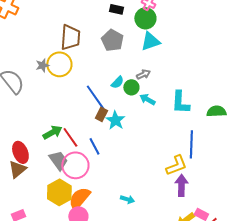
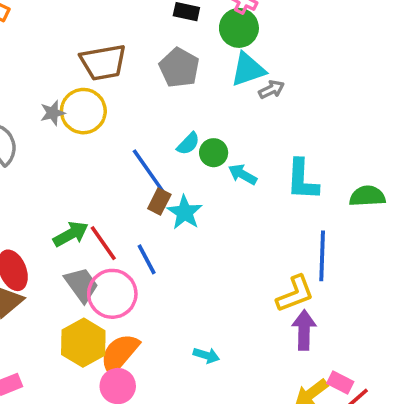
brown trapezoid: (70, 37) -> (103, 62), turned 76
gray arrow: (143, 74) -> (271, 89), moved

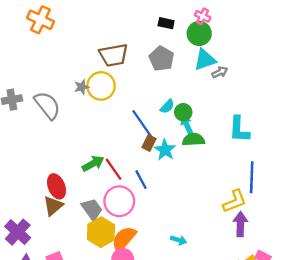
cyan arrow: (243, 174) -> (187, 125), moved, turned 36
green semicircle: (367, 196) -> (193, 140), moved
gray trapezoid: (82, 285) -> (92, 209), moved

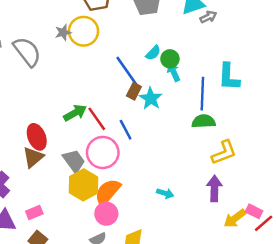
green semicircle: (193, 140) -> (204, 121), moved
blue line: (252, 177) -> (202, 94), moved
purple arrow: (240, 224) -> (214, 188), moved

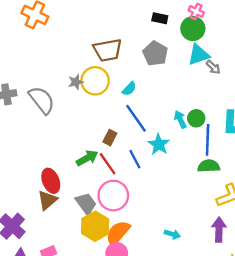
gray arrow: (208, 17) -> (213, 67), turned 70
cyan semicircle: (153, 53) -> (129, 89), moved
green circle: (170, 59) -> (196, 118), moved
brown rectangle: (134, 91) -> (110, 138), moved
blue line: (126, 130) -> (135, 159), moved

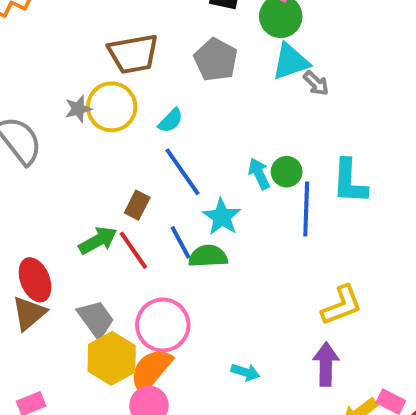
green semicircle: (209, 166) -> (208, 256), moved
pink circle: (113, 196) -> (163, 325), moved

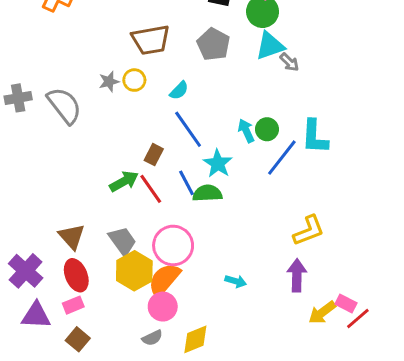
yellow circle: (112, 107) -> (134, 80), size x0.6
blue line: (306, 209) -> (282, 158), turned 36
red ellipse: (35, 280) -> (76, 275), moved
brown triangle: (29, 313) -> (72, 237), turned -32

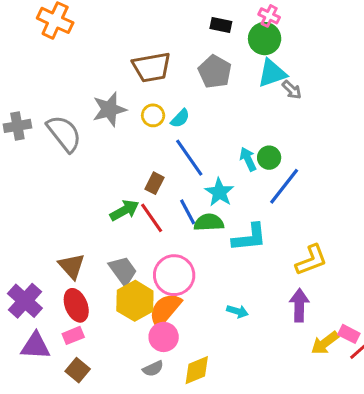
yellow circle: (134, 80) -> (153, 115), moved
gray star: (109, 82) -> (109, 109), size x1.6
cyan L-shape: (315, 137) -> (249, 237), moved, turned -99

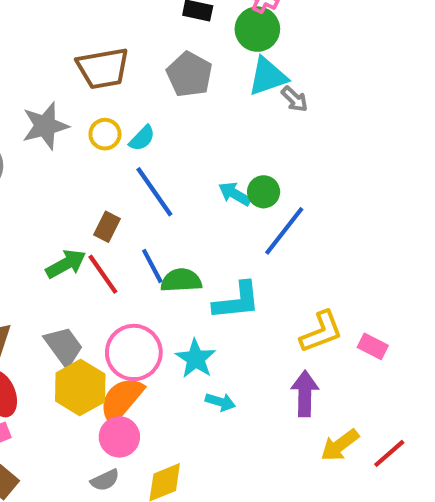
cyan arrow: (248, 159) -> (235, 194), turned -35
cyan star: (219, 192) -> (196, 359), moved
pink rectangle: (349, 334) -> (373, 346), moved

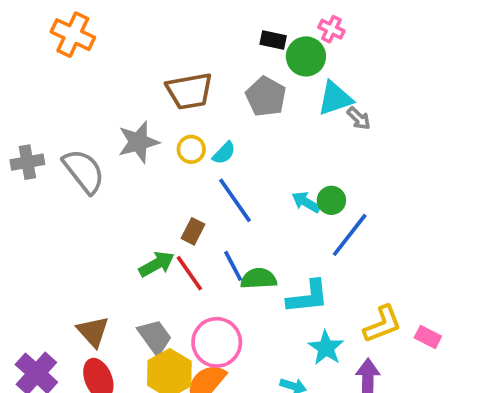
green circle: (257, 29) -> (306, 56), moved
cyan star: (196, 359) -> (326, 348), moved

